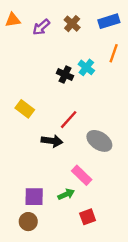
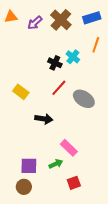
brown cross: (72, 24) -> (61, 20), size x1.5
red line: (69, 120) -> (59, 88), moved
gray ellipse: (99, 141) -> (84, 99), moved

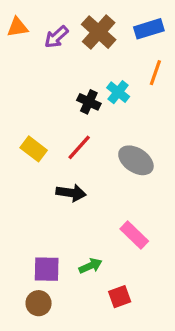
red line: (59, 88) -> (79, 147), moved
pink rectangle: (69, 148) -> (134, 235), moved

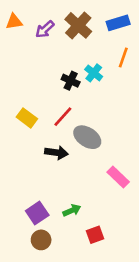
gray ellipse: (136, 160) -> (87, 137), moved
pink rectangle: (134, 235) -> (118, 177), moved
purple square: (47, 269) -> (37, 213), turned -35
brown circle: (39, 303) -> (41, 240), moved

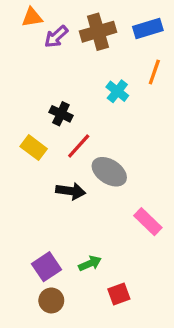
orange triangle: (14, 22) -> (32, 17), moved
brown cross: (78, 25) -> (98, 32), turned 32
black cross: (71, 81) -> (61, 114), moved

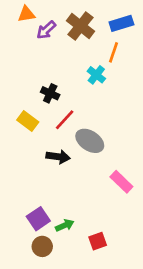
brown cross: (98, 32) -> (81, 26), turned -36
orange line: (154, 72) -> (114, 52), moved
green arrow: (90, 263) -> (65, 225), moved

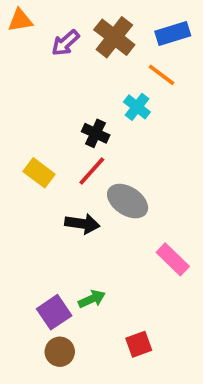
orange triangle: (26, 14) -> (20, 20), moved
orange line: (114, 52) -> (161, 75), turned -72
black cross: (50, 93) -> (96, 133), moved
green arrow: (65, 225) -> (92, 299), moved

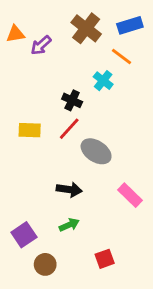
orange triangle: (20, 20) -> (15, 34), moved
purple arrow: (65, 43) -> (41, 45), moved
yellow rectangle: (39, 173) -> (30, 130), turned -35
black arrow: (82, 224) -> (69, 189), moved
purple square: (54, 312) -> (24, 235), moved

